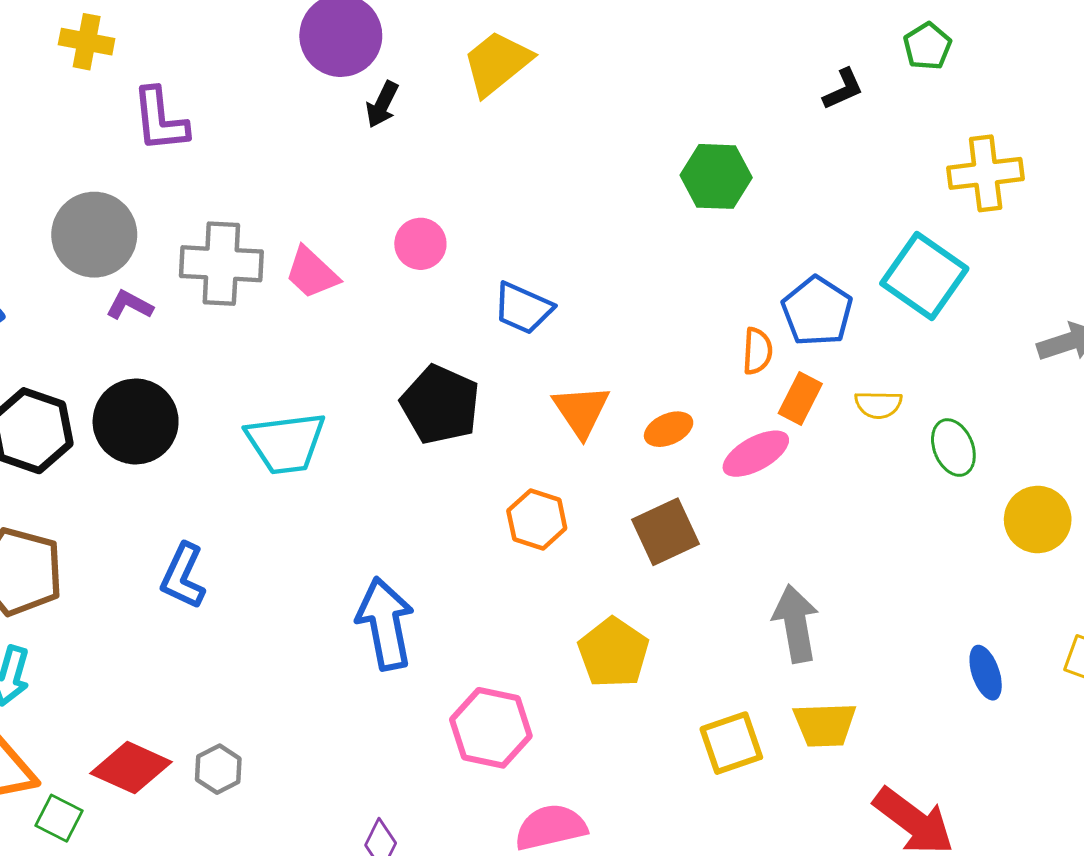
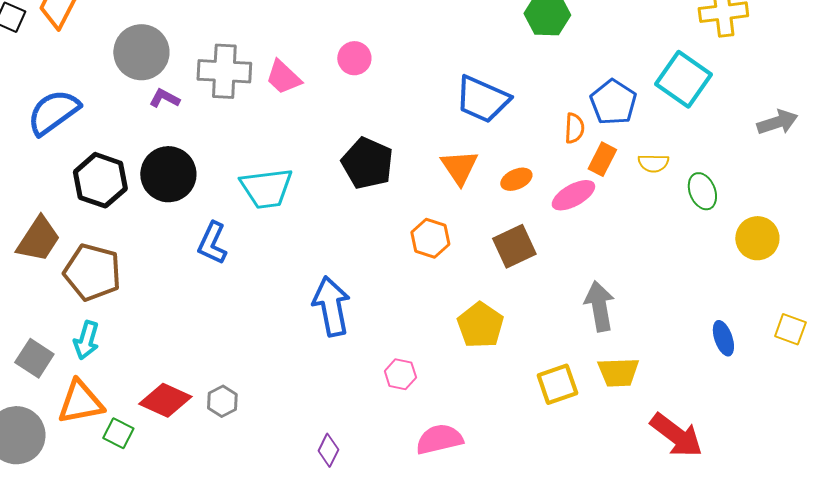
blue trapezoid: (523, 308) -> (482, 99), moved, size x1.4
blue L-shape: (183, 576) -> (212, 243), moved
pink hexagon: (491, 728) -> (400, 374), size x0.6

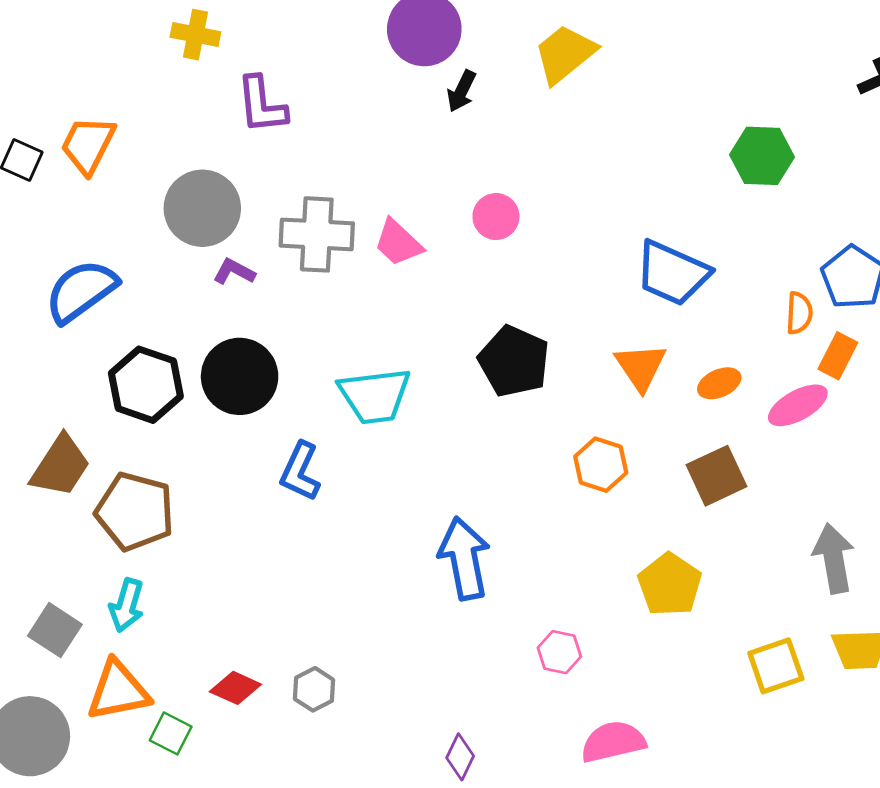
red diamond: (165, 400) -> (235, 688), size x0.7

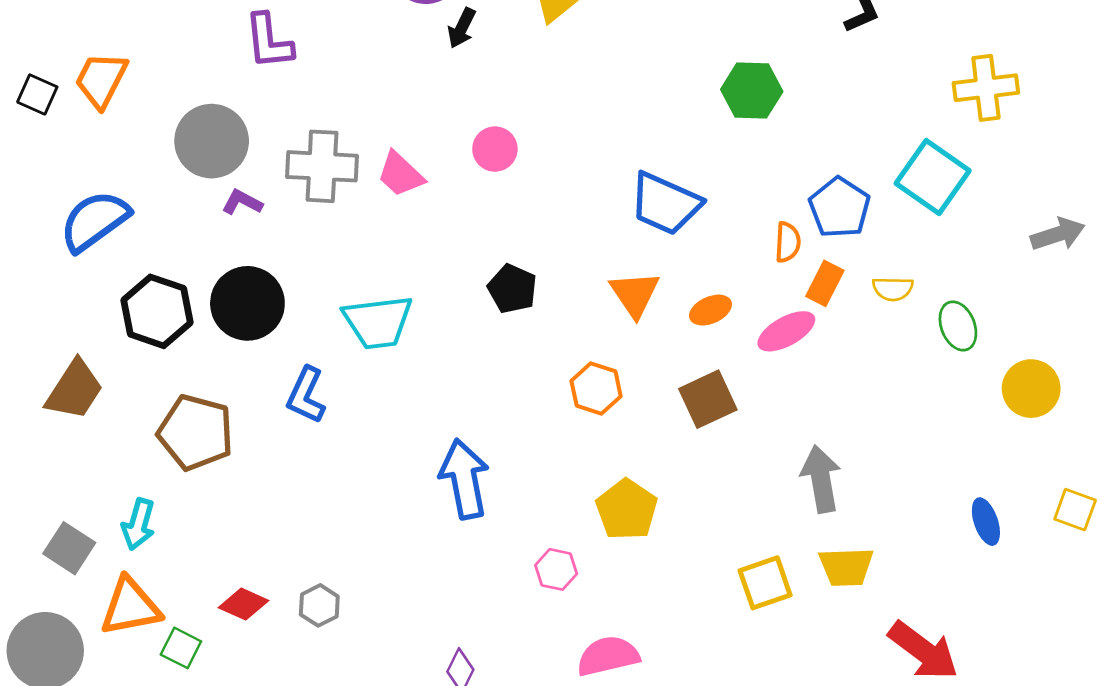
black pentagon: (514, 361) -> (512, 289), size x0.7
brown pentagon: (135, 512) -> (196, 432), moved
yellow pentagon: (670, 585) -> (627, 510), moved

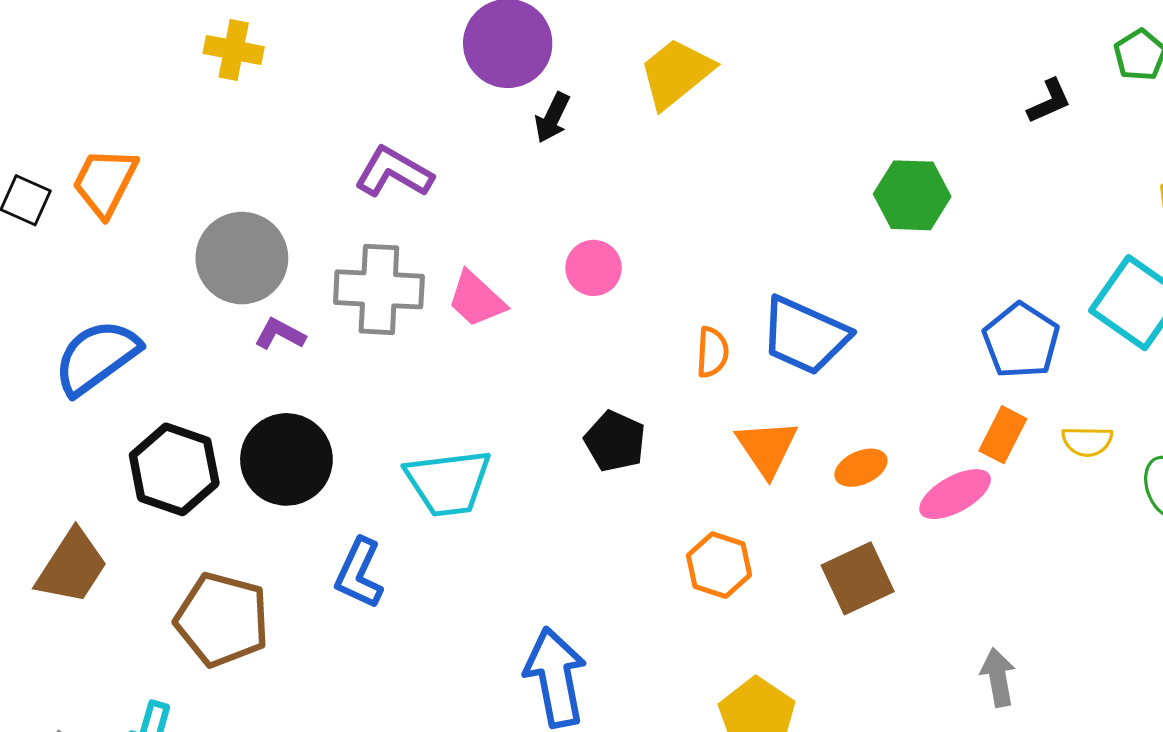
purple L-shape: (269, 41) -> (394, 172), moved, turned 126
orange semicircle: (788, 242) -> (712, 352), moved
gray arrow: (821, 479) -> (998, 677), size x0.7

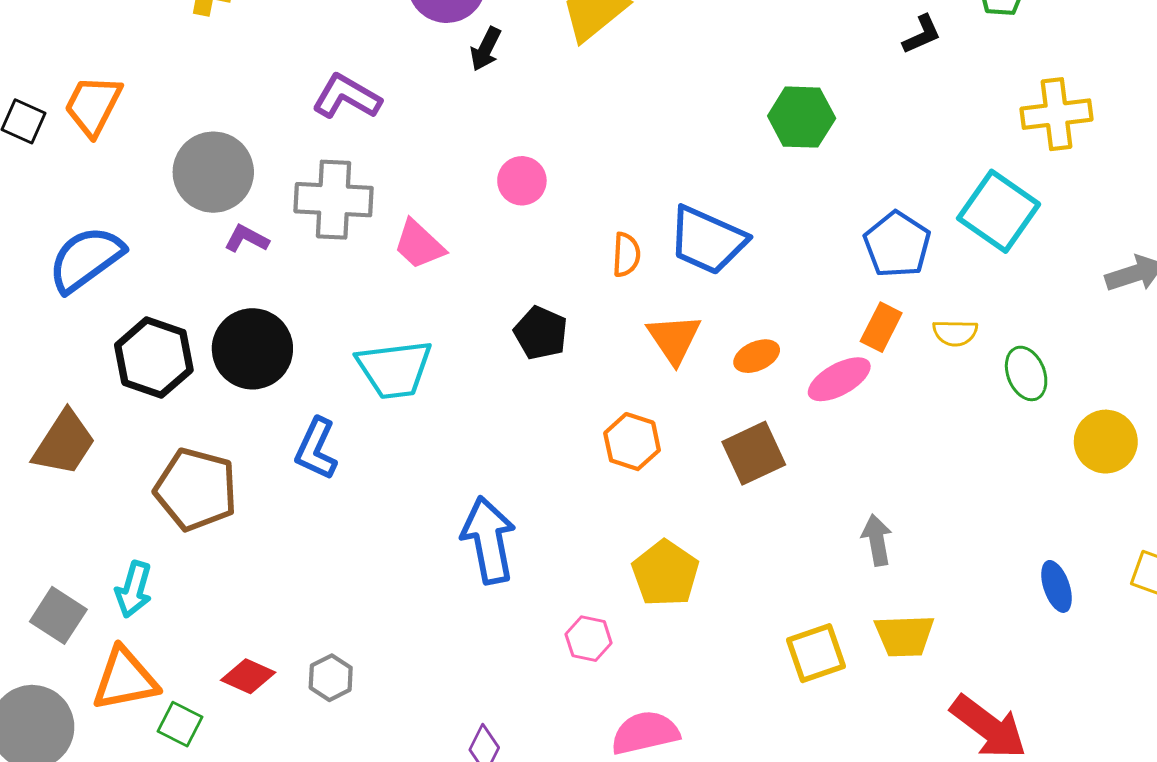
pink trapezoid: (476, 299) -> (419, 245), moved

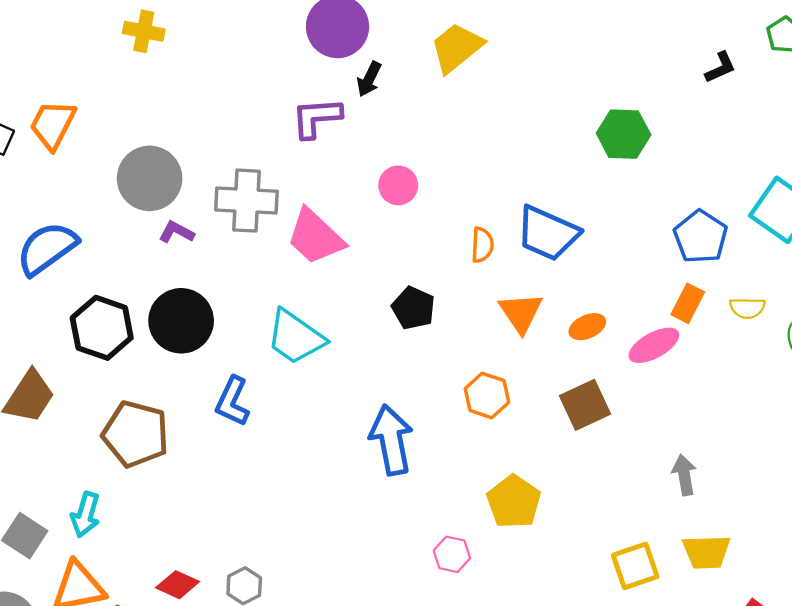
purple L-shape: (347, 97) -> (317, 118), moved, turned -34
pink trapezoid: (419, 245) -> (315, 237), size x1.4
cyan trapezoid: (394, 369) -> (295, 337), turned 42
blue arrow: (489, 540) -> (391, 440), moved

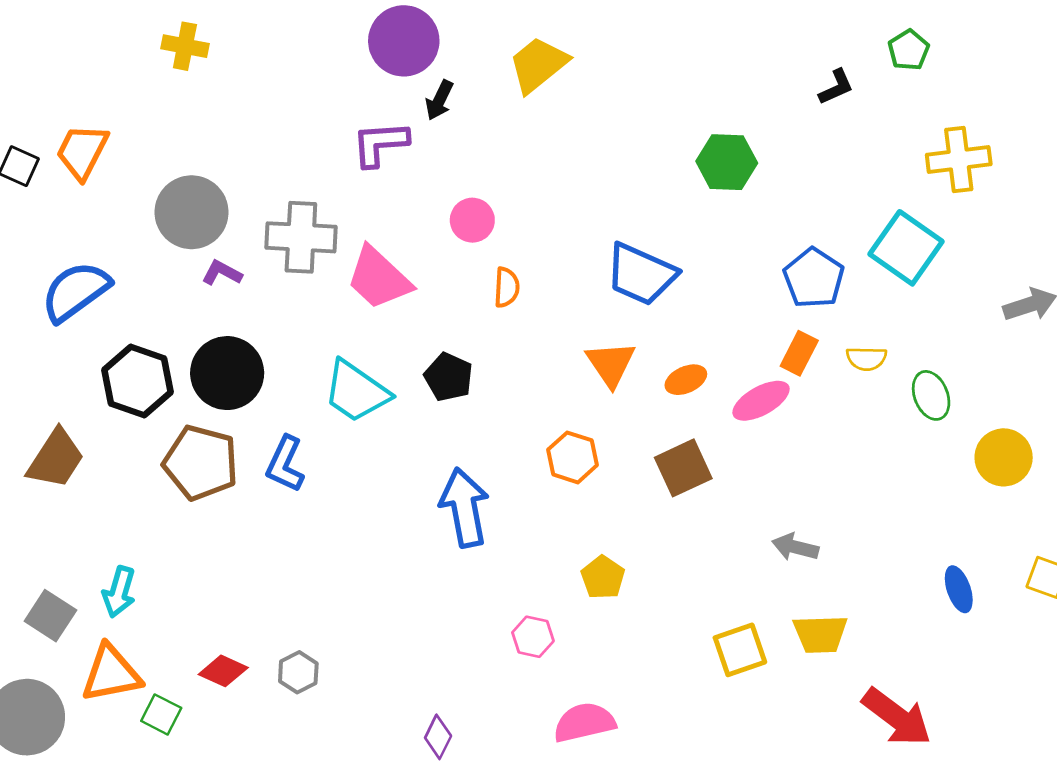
orange semicircle: (482, 245) -> (507, 287), moved
black pentagon: (413, 308) -> (449, 377), moved
brown pentagon: (136, 434) -> (201, 463), moved
gray arrow: (684, 475) -> (795, 547), turned -66
yellow pentagon: (514, 502) -> (603, 577), size x0.7

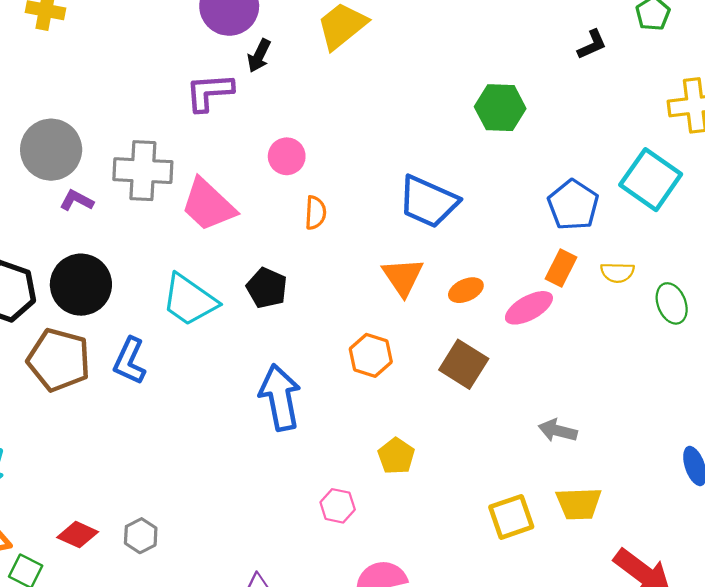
brown square: (683, 468) -> (464, 364), turned -33

